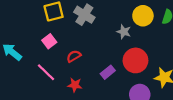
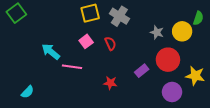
yellow circle: (143, 16) -> (182, 31), moved
red semicircle: (74, 56) -> (110, 43), moved, turned 96
pink line: (46, 72) -> (72, 67), moved, turned -36

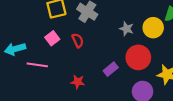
cyan arrow: (51, 52) -> (15, 49), turned -54

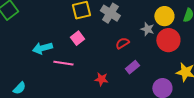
yellow circle: (153, 28) -> (164, 16), moved
red semicircle: (78, 40) -> (122, 43), moved, turned -96
red circle: (138, 57) -> (168, 40), moved

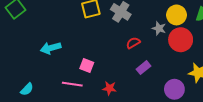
pink square: (77, 38) -> (87, 66), moved, turned -32
pink line: (63, 63) -> (72, 84), moved
red star: (101, 79) -> (109, 88), moved

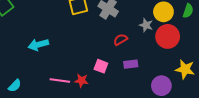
pink square: (87, 66) -> (101, 66), moved
purple rectangle: (143, 68) -> (131, 64), turned 32
red star: (109, 88) -> (81, 81), moved

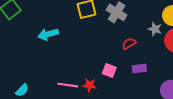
cyan arrow: (38, 45) -> (48, 34), moved

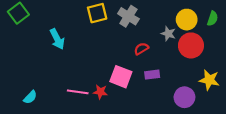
cyan arrow: (48, 34) -> (57, 39), turned -102
pink square: (109, 71) -> (121, 77), size x1.5

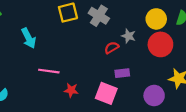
gray star: (168, 34) -> (129, 36), moved
pink square: (121, 77) -> (106, 93), moved
pink line: (78, 92) -> (49, 71), moved

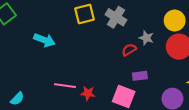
cyan arrow: (29, 38) -> (44, 40), turned -42
pink line: (49, 71) -> (65, 86), moved

